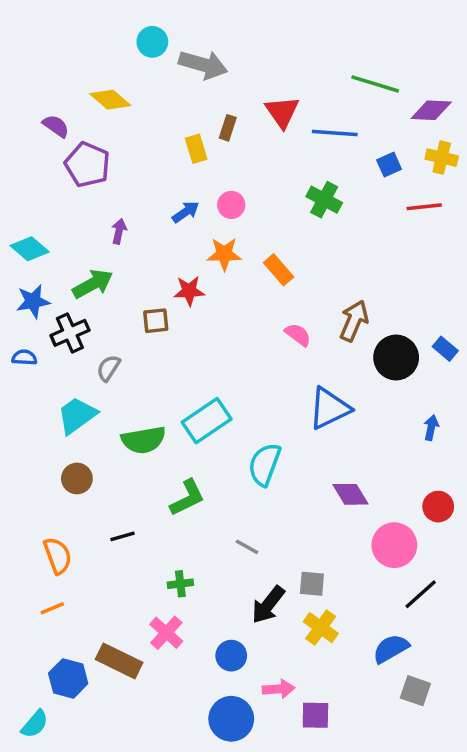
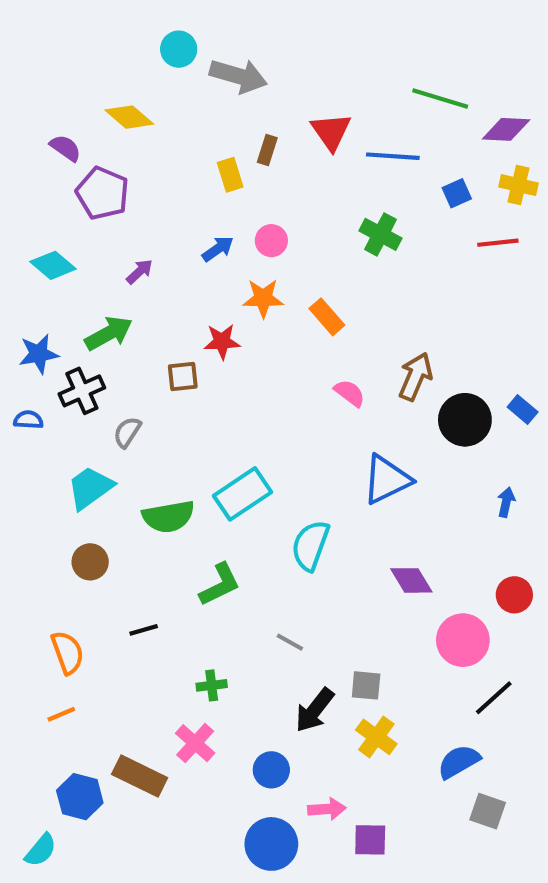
purple arrow: (119, 231) -> (140, 272), turned 35
cyan diamond: (30, 249) -> (53, 265), moved

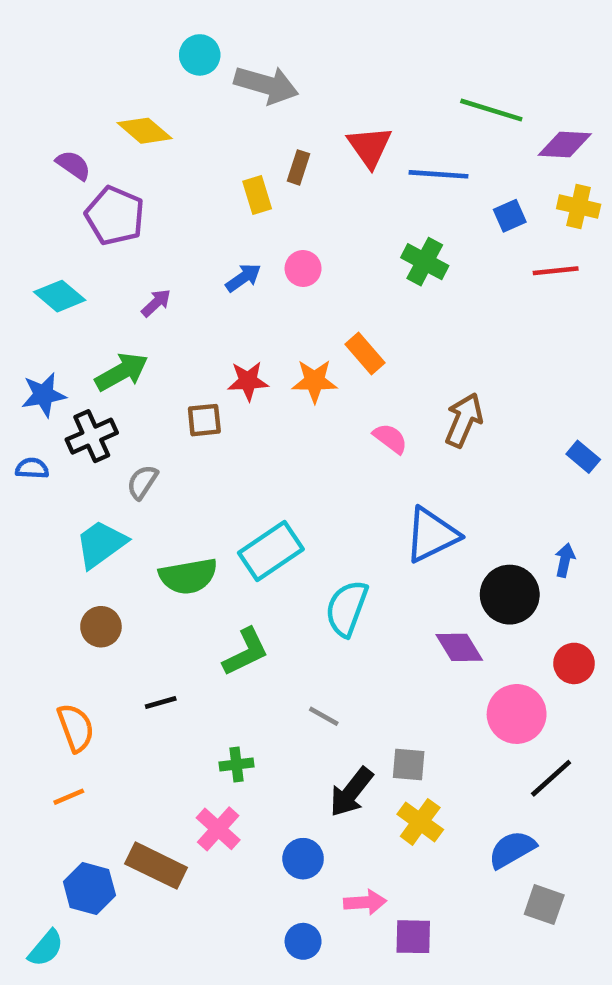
orange star: (263, 298) -> (315, 381), moved
black circle: (465, 420) -> (510, 595), moved
blue circle: (271, 844) -> (303, 941), size x0.6

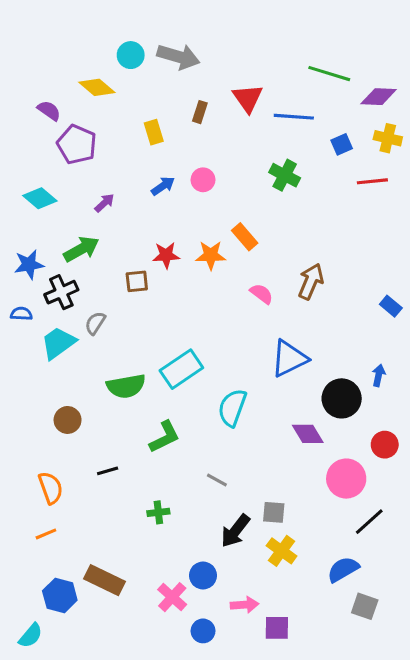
cyan circle: (200, 55) -> (131, 55), moved
yellow rectangle: (257, 195) -> (154, 132), moved
cyan trapezoid: (101, 544) -> (58, 343), moved
pink cross: (218, 829) -> (172, 597), moved

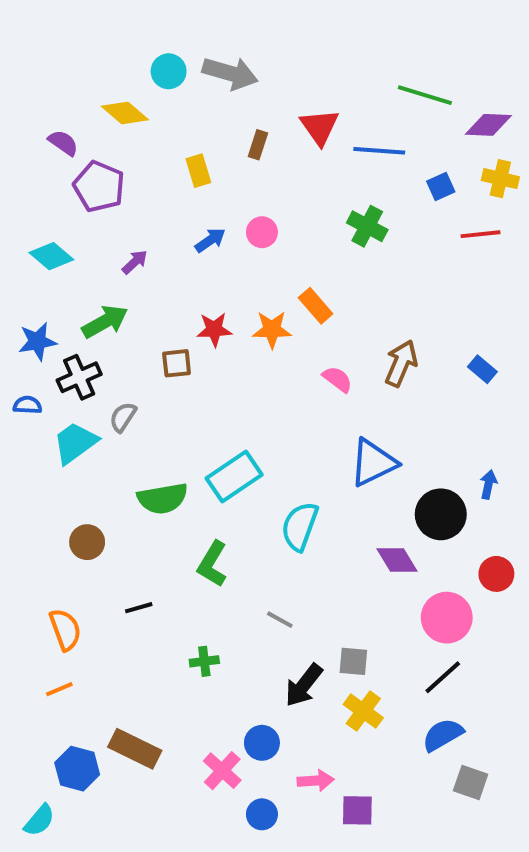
blue rectangle: (391, 306) -> (482, 369), moved
green L-shape: (165, 437) -> (212, 564), turned 147
black line: (369, 522) -> (443, 677), moved

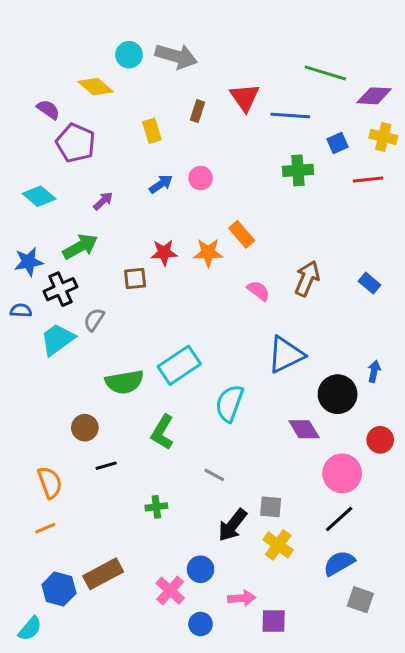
green cross: (367, 226) -> (298, 170), moved, turned -32
brown circle: (87, 542) -> (85, 428), moved
brown rectangle: (135, 749) -> (103, 574), turned -54

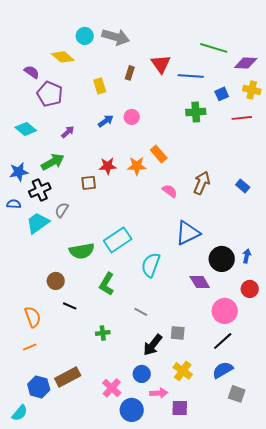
blue arrow: (374, 371) -> (247, 256), moved
black line: (106, 466) -> (70, 306), turned 40
yellow cross: (278, 545) -> (183, 371), moved
blue circle: (201, 569) -> (142, 374), moved
blue circle: (201, 624) -> (132, 410), size x1.5

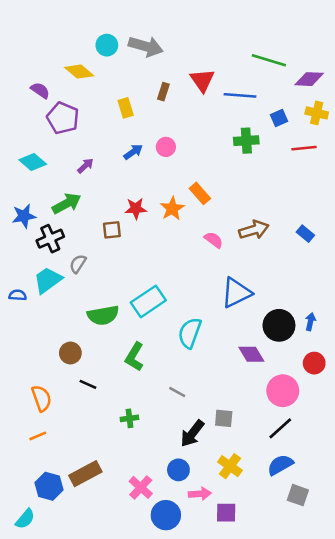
orange star: (137, 166) -> (172, 208), turned -30
brown arrow: (202, 183) -> (254, 230), turned 50
blue semicircle: (14, 204) -> (18, 295), moved

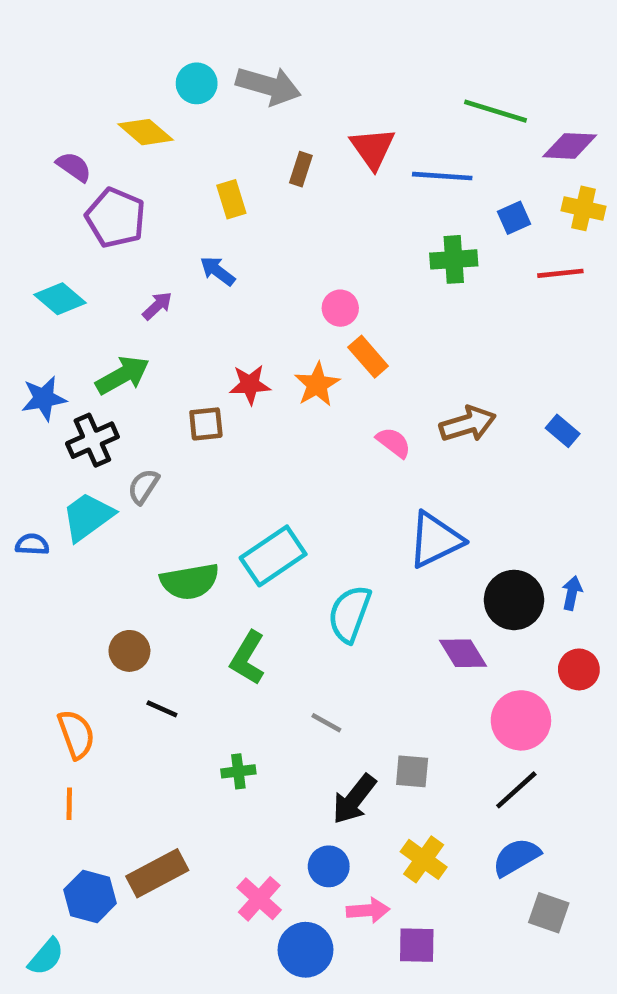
pink circle: (166, 147) -> (340, 308), moved
blue arrow: (133, 152) -> (217, 271), moved, turned -108
orange line: (38, 436) -> (69, 804), turned -66

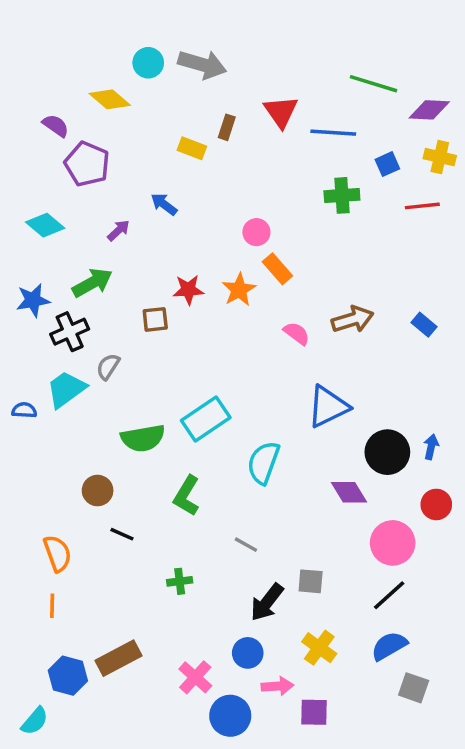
yellow rectangle: (231, 199) -> (192, 148), moved, turned -52

